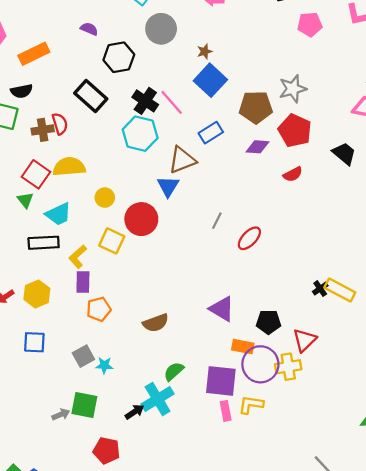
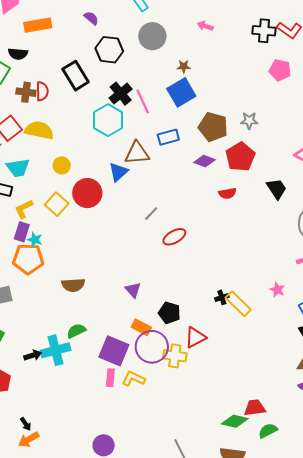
gray star: (293, 89) -> (249, 121), size x0.7
orange pentagon: (99, 309) -> (28, 259), size x1.4
purple triangle: (222, 309) -> (133, 290), size x0.7
cyan star: (104, 365) -> (35, 240), moved

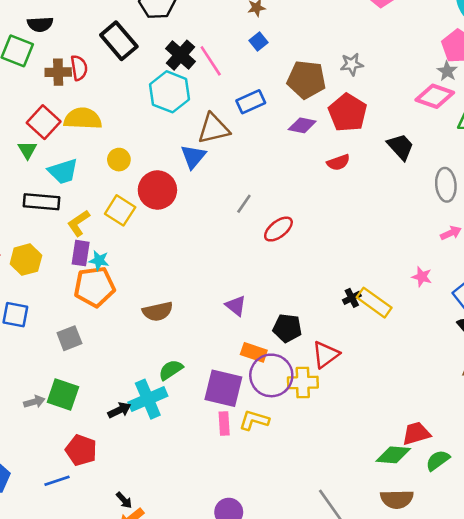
blue square: (181, 92) -> (259, 42), size x0.5

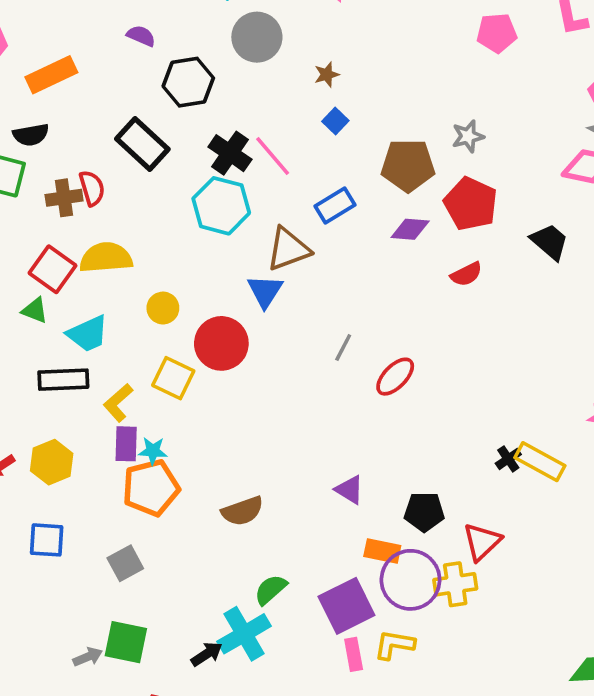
green triangle: (27, 150) -> (35, 310), turned -30
purple square: (223, 388) -> (346, 606), turned -33

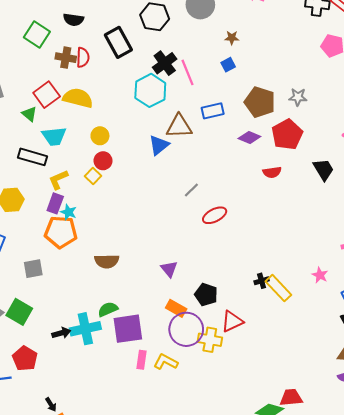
black semicircle: (31, 135) -> (73, 20), moved
red circle: (221, 343) -> (103, 161), moved, size x0.6
yellow square: (173, 378) -> (93, 176), size x0.7
purple square: (346, 606) -> (128, 329), moved

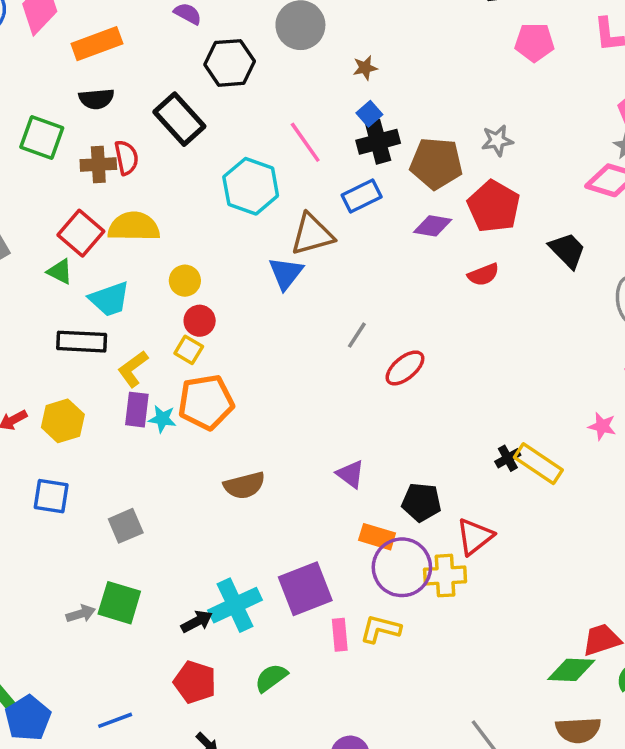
black cross: (165, 63) -> (378, 142), moved, turned 35
orange pentagon: (61, 232) -> (206, 402), moved
green semicircle: (108, 309) -> (271, 678), moved
red pentagon: (25, 359) -> (195, 682), moved

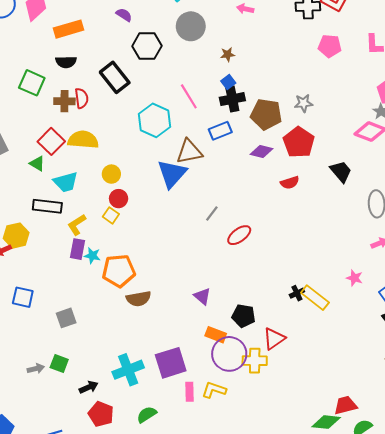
blue triangle: (286, 273) -> (172, 174), size x1.4
orange pentagon: (206, 402) -> (119, 271), moved
yellow hexagon: (63, 421) -> (16, 236), moved
green square: (119, 603) -> (59, 364), size x0.7
black arrow: (197, 621) -> (89, 387), moved

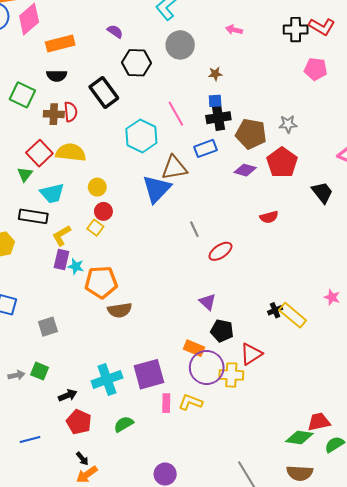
blue square: (228, 82) -> (215, 101), turned 32
green triangle: (37, 164) -> (25, 174), turned 35
red semicircle: (290, 183) -> (269, 217), moved
gray line: (212, 214) -> (194, 229), turned -63
purple triangle: (202, 296) -> (208, 302), moved

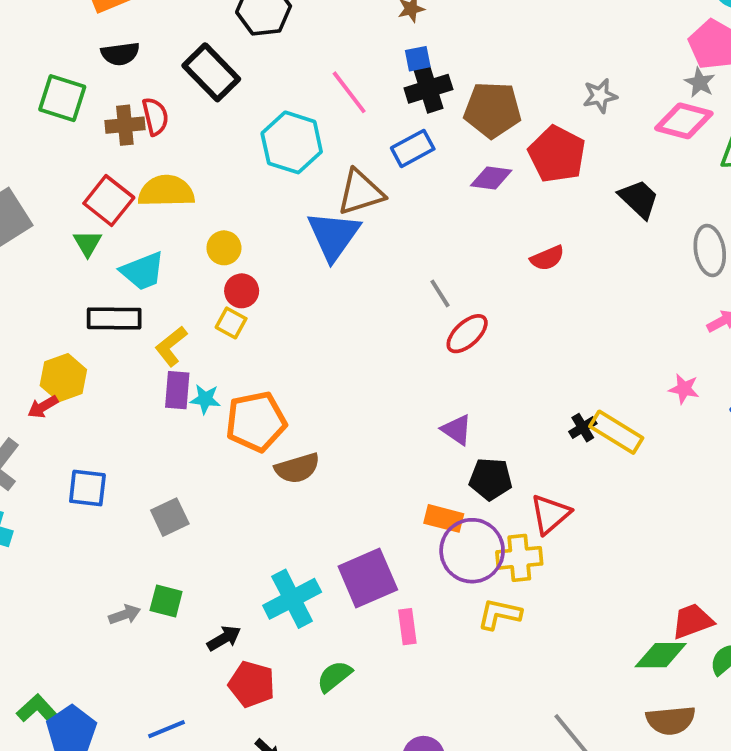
gray star: (288, 124) -> (600, 96), moved
gray line: (194, 229) -> (440, 293), moved
yellow L-shape: (190, 402) -> (499, 614), moved

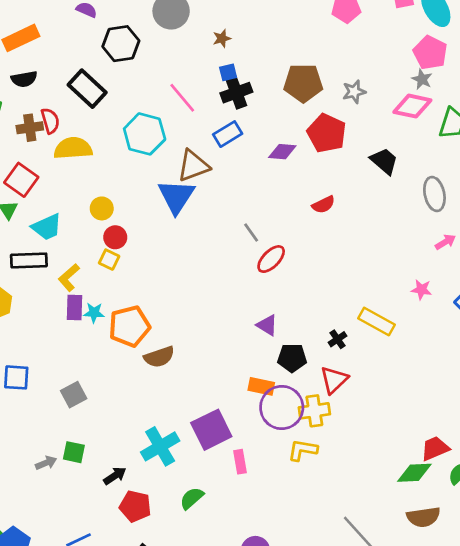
brown pentagon: (493, 110) -> (303, 83), moved
yellow semicircle: (166, 191) -> (73, 148), moved
black cross: (583, 428) -> (338, 339), moved

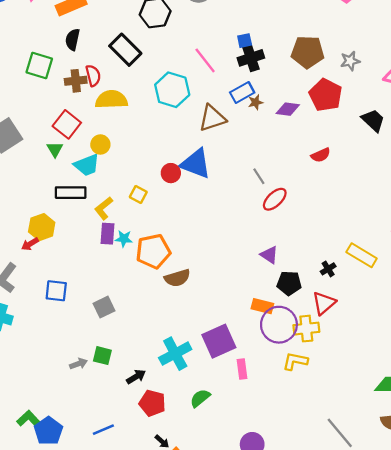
brown star: (222, 38) -> (256, 102), moved
black semicircle: (24, 79) -> (73, 40), turned 110
blue triangle: (176, 196) -> (196, 164), moved, turned -44
yellow circle: (102, 208) -> (100, 144), moved
red circle: (115, 237) -> (171, 173), moved

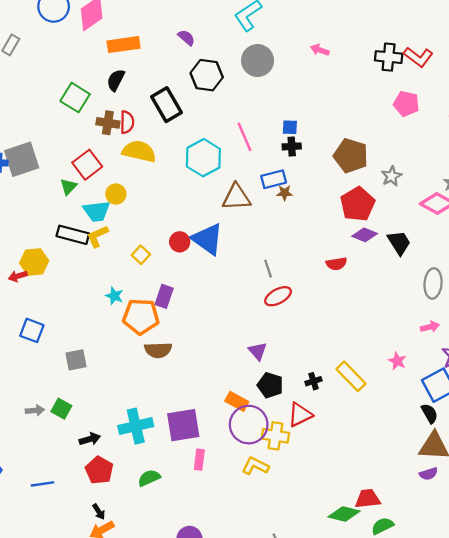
black cross: (251, 58) -> (292, 146), size x0.7
gray star: (350, 61) -> (392, 176), turned -30
purple diamond: (288, 109) -> (365, 235), moved
yellow L-shape: (104, 208) -> (97, 236), moved
purple rectangle: (108, 234) -> (164, 296), moved

